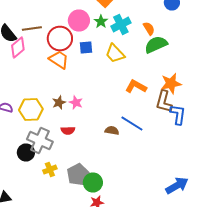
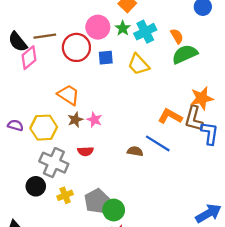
orange trapezoid: (59, 60) -> (68, 95), moved
orange L-shape: (136, 86) -> (170, 116), moved
black circle: (26, 152) -> (36, 186), moved

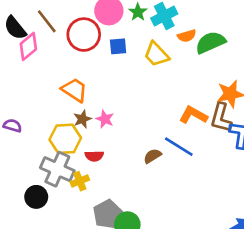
brown line: (45, 36) -> (47, 21), turned 60
orange semicircle: (177, 36) -> (187, 36), moved, turned 105
yellow hexagon: (44, 128) -> (65, 139), moved
brown semicircle: (135, 151) -> (152, 156), turned -42
yellow cross: (65, 195) -> (80, 181), moved

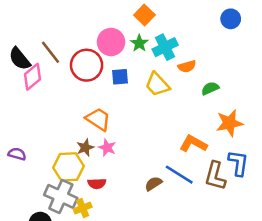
green semicircle: (210, 42) -> (210, 88), moved, size x0.6
orange trapezoid: (75, 90) -> (98, 119), moved
brown L-shape: (221, 118) -> (215, 176), moved

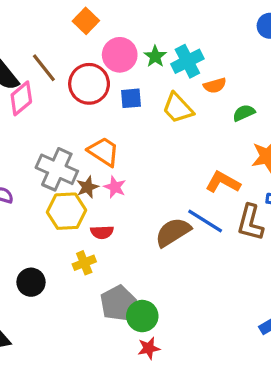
orange square: (144, 15) -> (86, 21), moved
brown semicircle: (153, 184) -> (173, 232), size x1.6
gray cross: (61, 196) -> (57, 169), moved

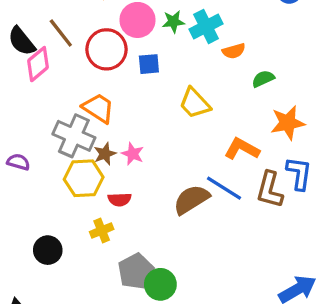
green star: (155, 56) -> (173, 22), turned 30
yellow trapezoid: (178, 108) -> (195, 103), moved
orange trapezoid: (104, 152) -> (98, 108), moved

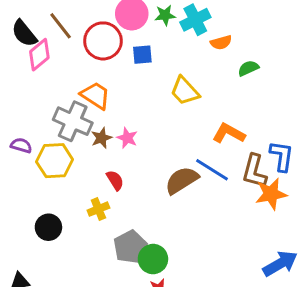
orange star: (288, 123) -> (271, 194), moved
yellow hexagon: (84, 178) -> (55, 161), moved
red semicircle: (120, 199) -> (115, 180), turned -120

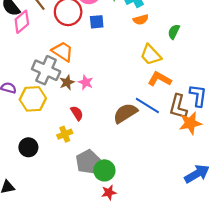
orange semicircle: (221, 42) -> (141, 20), moved
green semicircle: (248, 68) -> (174, 32), turned -40
yellow trapezoid: (185, 91) -> (151, 55), moved

